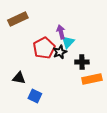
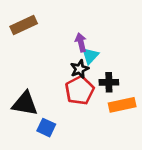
red pentagon: (44, 48) -> (80, 90), moved
black triangle: (19, 78) -> (25, 104), size x1.5

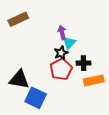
blue square: (46, 128) -> (36, 98), size x1.5

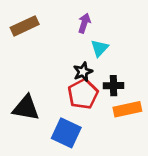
purple arrow: (62, 33) -> (84, 23), moved, turned 32
cyan triangle: (69, 43) -> (100, 48), moved
blue square: (36, 98) -> (66, 133), moved

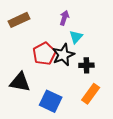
black star: (83, 72) -> (63, 55), size x1.5
red pentagon: (83, 94) -> (44, 54), moved
orange rectangle: (127, 109) -> (91, 94), moved, turned -42

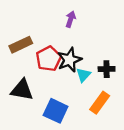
brown rectangle: (19, 20) -> (21, 45), moved
cyan triangle: (76, 37) -> (83, 75), moved
black cross: (86, 65) -> (107, 69), moved

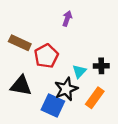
brown rectangle: (21, 45) -> (20, 43), turned 50
black star: (69, 60) -> (66, 89), moved

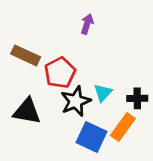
black cross: (101, 66) -> (137, 98), moved
black star: (66, 89) -> (76, 101), moved
blue square: (53, 105) -> (91, 137), moved

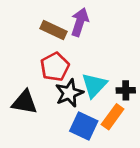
purple arrow: (87, 24) -> (80, 22), size x1.5
brown rectangle: (26, 55) -> (53, 30), moved
cyan triangle: (103, 93) -> (94, 85), size x1.5

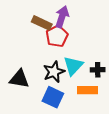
red pentagon: (55, 67) -> (57, 36), moved
orange rectangle: (113, 117) -> (87, 90), turned 54
blue square: (84, 126) -> (53, 97), moved

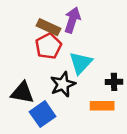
red pentagon: (57, 36) -> (49, 46), moved
cyan triangle: (73, 66) -> (81, 63), moved
blue square: (53, 97) -> (43, 114), moved, turned 30

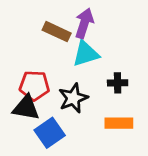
red pentagon: (49, 46) -> (34, 86), moved, turned 30
cyan triangle: (81, 63) -> (86, 54), moved, turned 30
black cross: (114, 82) -> (118, 83), moved

